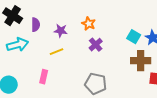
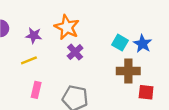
orange star: (89, 24) -> (67, 27), size x1.5
pink rectangle: (44, 77) -> (36, 90), moved

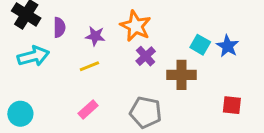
brown cross: (128, 71) -> (182, 75), moved
pink rectangle: (36, 90) -> (88, 109), moved, turned 35

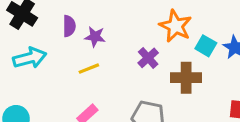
orange star: (135, 26) -> (175, 26), moved
purple semicircle: (59, 27) -> (69, 26), moved

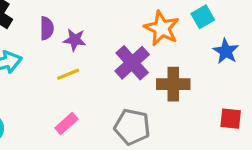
cyan square: (206, 46) -> (203, 17), moved, turned 30
purple cross: (148, 58) -> (132, 63), size x1.5

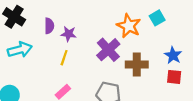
blue star: (226, 51) -> (173, 55), moved
yellow line: (68, 74) -> (64, 58), turned -49
red square: (231, 119) -> (174, 77), moved

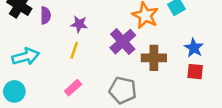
purple semicircle: (49, 26) -> (46, 15), moved
cyan arrow: (20, 50) -> (26, 57), moved

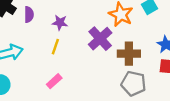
gray pentagon: (123, 90) -> (133, 83), moved

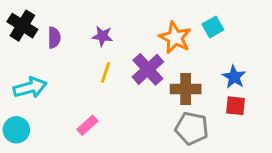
purple star: (60, 23) -> (103, 36), moved
yellow line: (55, 47) -> (106, 72), moved

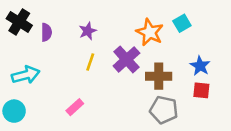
purple star: (103, 36) -> (88, 31), turned -30

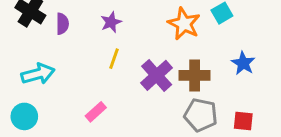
purple cross: (126, 59) -> (157, 75), moved
red square: (201, 90) -> (243, 121), moved

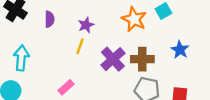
purple star: (111, 22) -> (86, 25), moved
purple semicircle: (62, 24) -> (49, 19), moved
cyan arrow: (38, 74) -> (21, 58), turned -70

